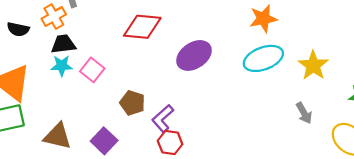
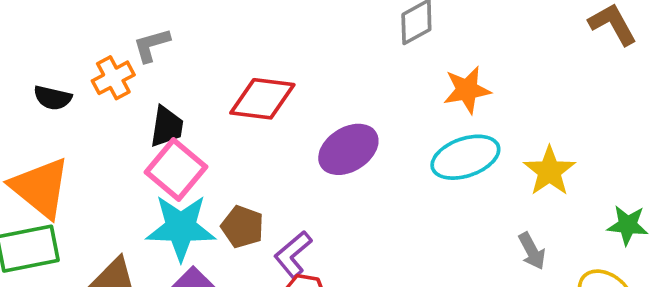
black trapezoid: (63, 44) -> (167, 127), moved, turned 105
cyan star: (62, 66) -> (181, 228), moved, size x1.8
pink square: (92, 70) -> (176, 170), size x1.4

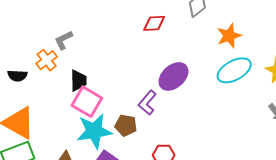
red diamond: (262, 99) -> (154, 23), moved, size x0.7
purple L-shape: (293, 254) -> (147, 103), moved

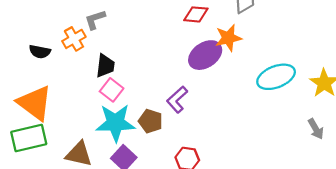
orange star: (229, 36) -> (228, 38), moved
purple ellipse: (173, 76) -> (205, 55), moved
pink square: (87, 102) -> (112, 90), size x0.7

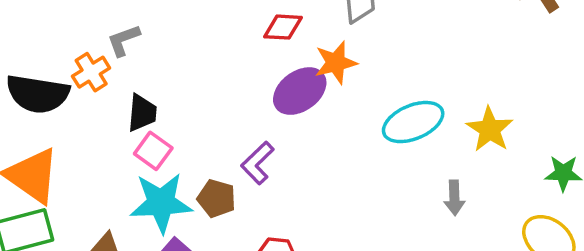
black semicircle: (40, 52) -> (38, 94), size x1.8
gray arrow: (316, 129) -> (454, 198), moved, turned 30

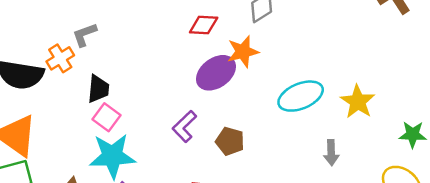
brown pentagon: (217, 198) -> (230, 141), moved

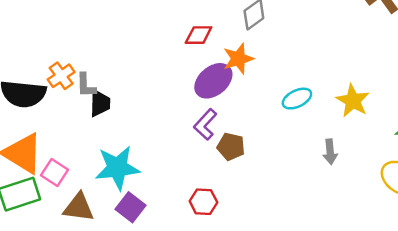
gray L-shape: (84, 35) -> (86, 85), moved, turned -68
cyan ellipse: (301, 96) -> (297, 99), size x0.7
pink square: (107, 117) -> (54, 172), moved
purple L-shape: (184, 126) -> (205, 124), moved

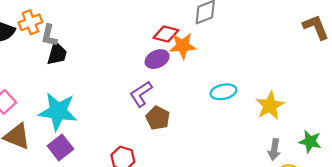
red diamond: (199, 35) -> (166, 34), moved
purple ellipse: (213, 81) -> (157, 59), size x0.7
gray arrow: (330, 152) -> (274, 150), moved

